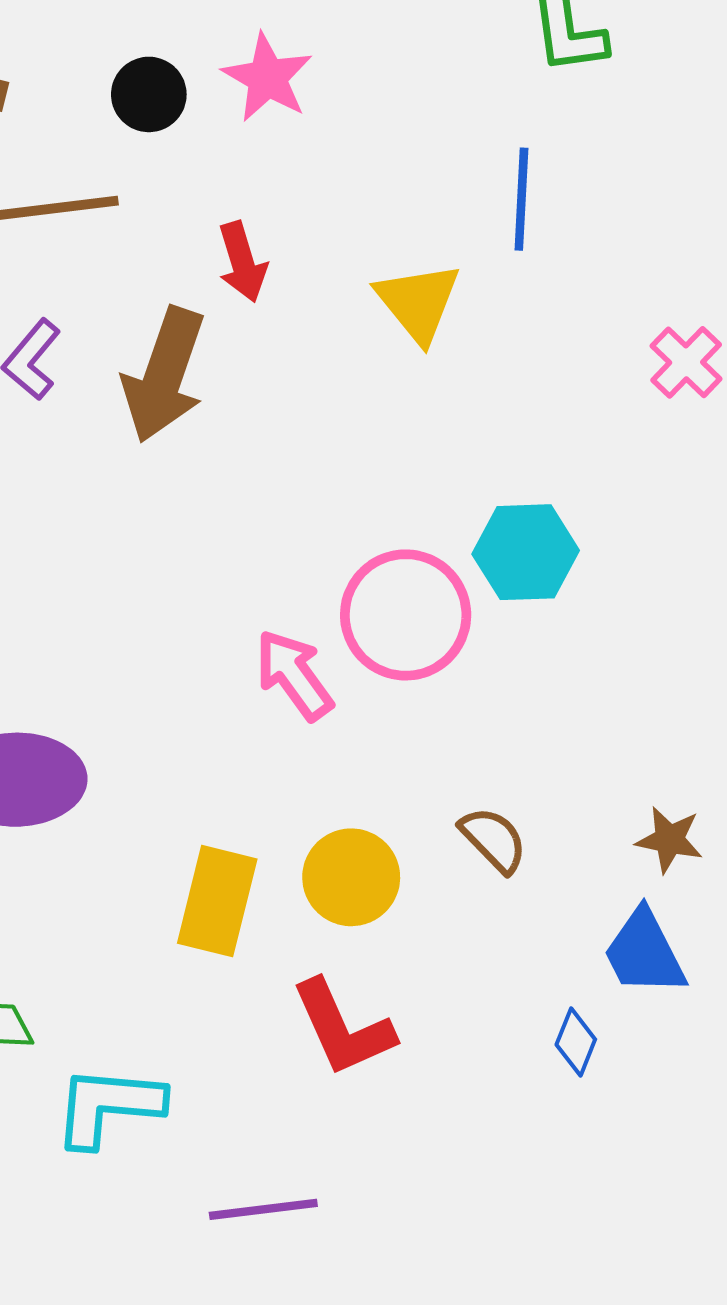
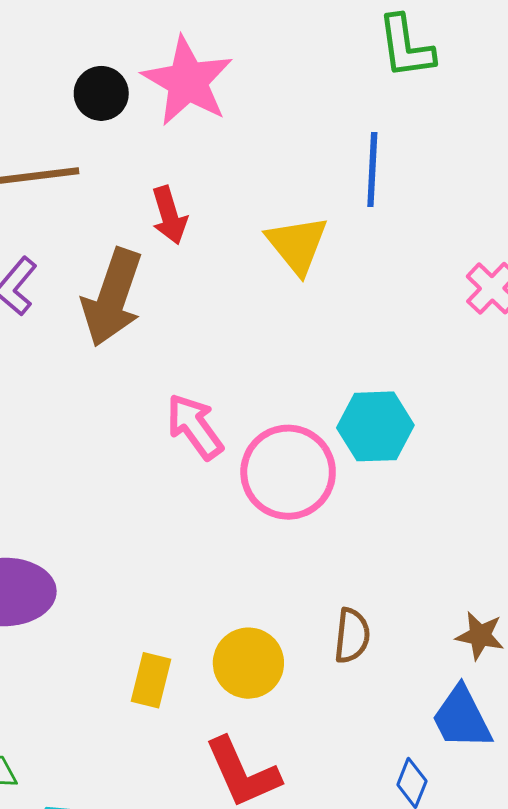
pink star: (267, 78) -> (188, 81), size x1.4
pink arrow: (294, 675) -> (195, 426), moved
brown semicircle: (494, 840) -> (352, 636), turned 50
yellow rectangle: (217, 901) -> (151, 680), size x0.7

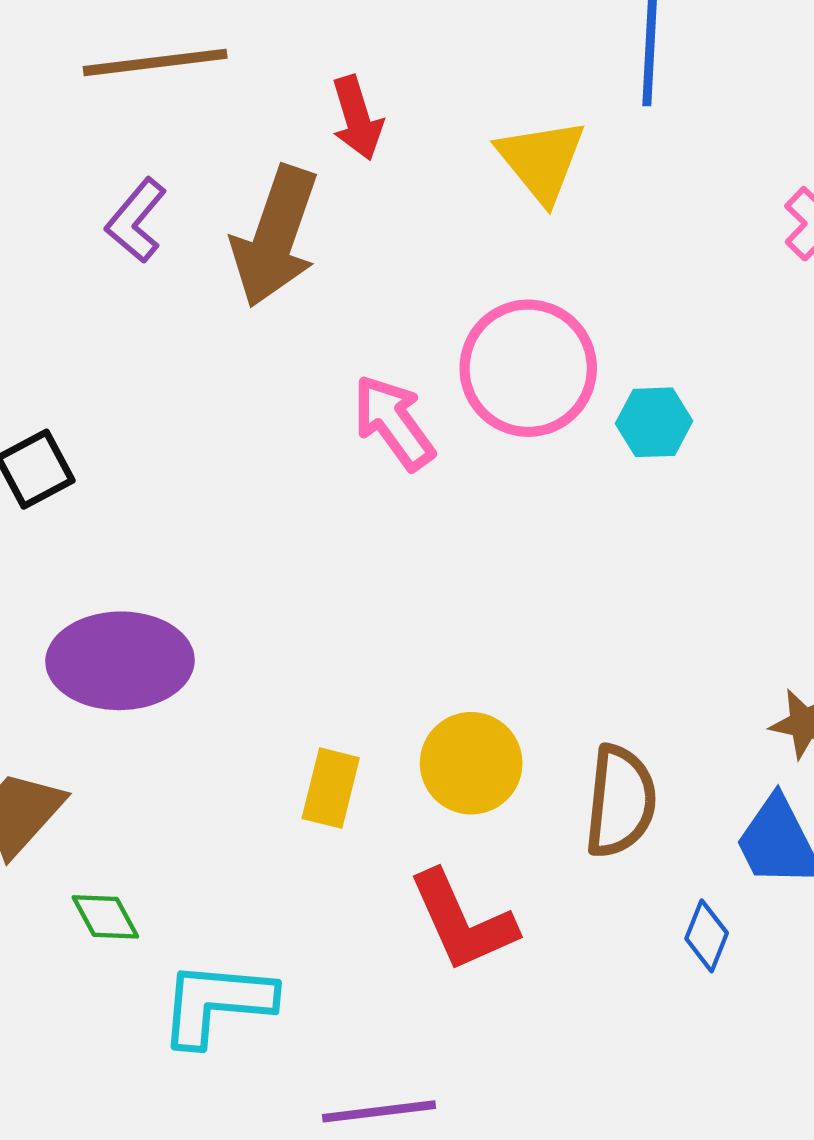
cyan hexagon: (375, 426) -> (654, 422), size x0.7
pink circle: (288, 472) -> (528, 368), moved
brown semicircle: (352, 636) -> (620, 801), moved, size x1.4

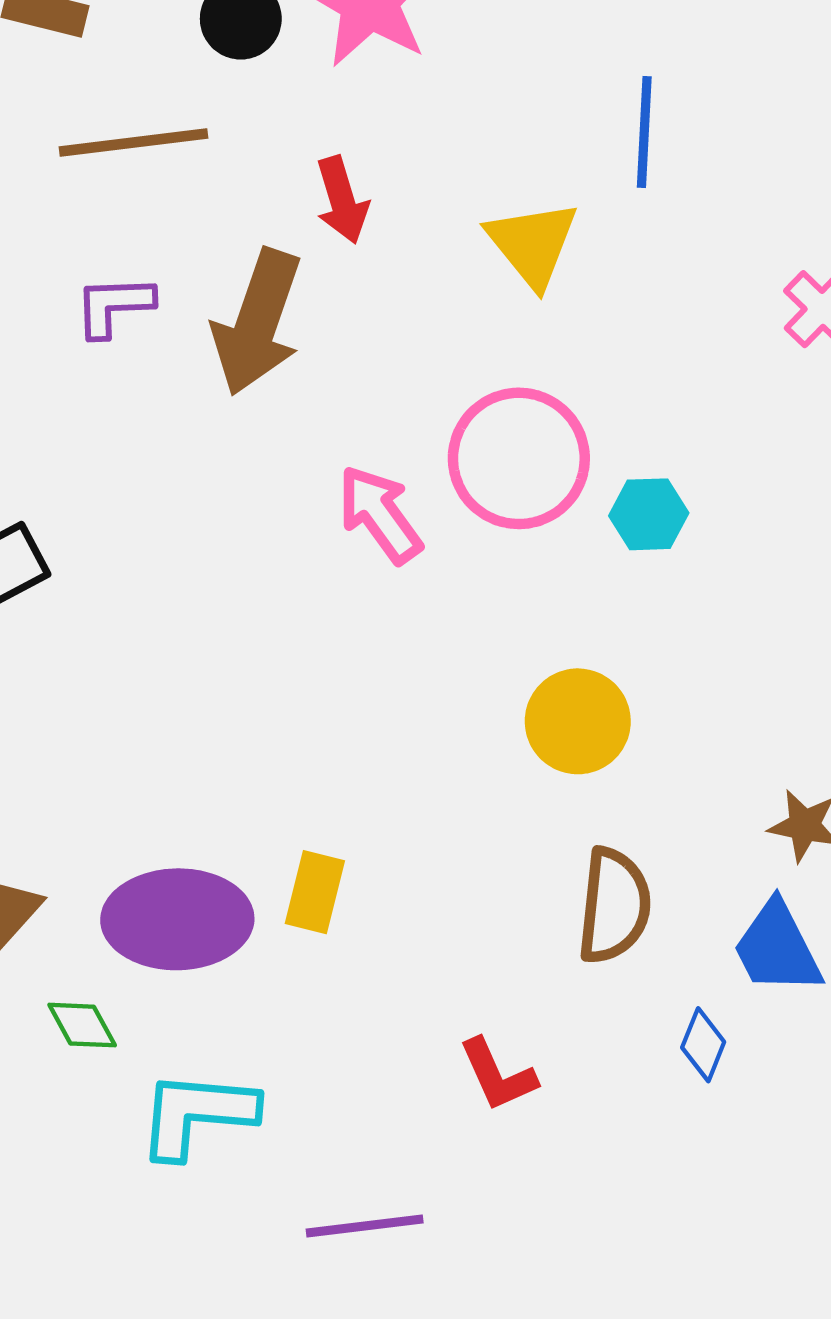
purple L-shape: (136, 220) -> (114, 306), turned 48
purple ellipse: (120, 661) -> (177, 919), moved
yellow circle: (471, 763) -> (578, 721), moved
red L-shape: (462, 921) -> (498, 1075), moved, size x0.7

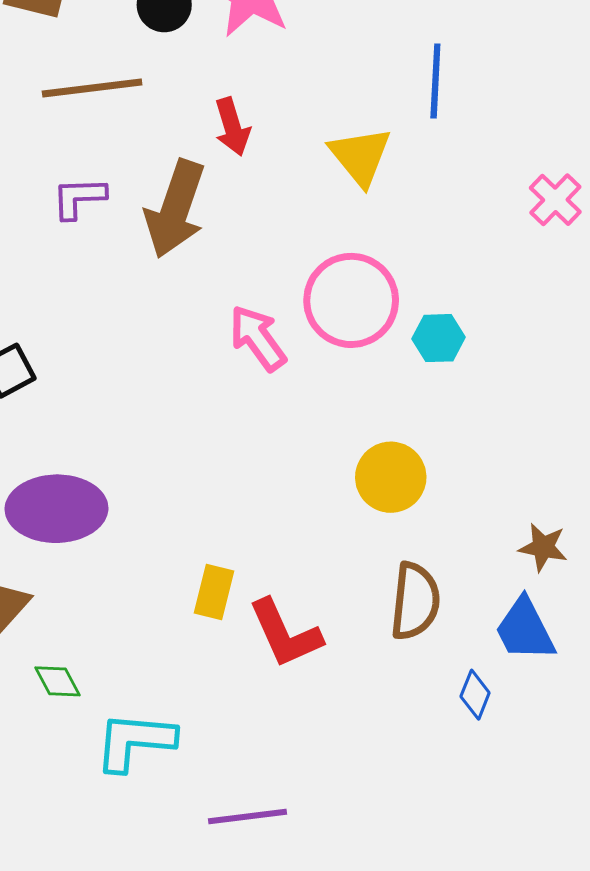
purple ellipse: (177, 919) -> (56, 509), moved
red L-shape: (498, 1075) -> (285, 634), moved, size x1.4

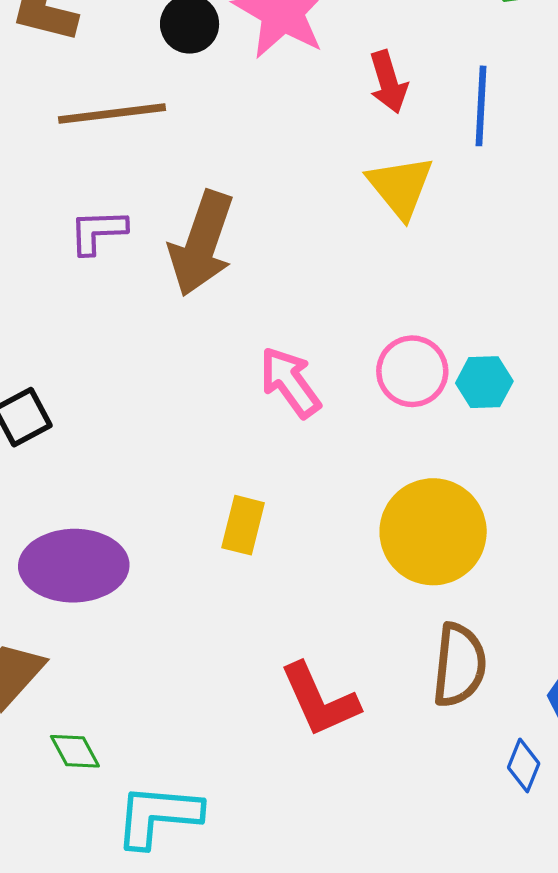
red arrow: (232, 127) -> (388, 82), moved
pink circle: (351, 300) -> (412, 371), moved, size x0.7
yellow circle: (391, 477) -> (433, 532), size x1.4
yellow rectangle: (214, 592) -> (243, 525), moved

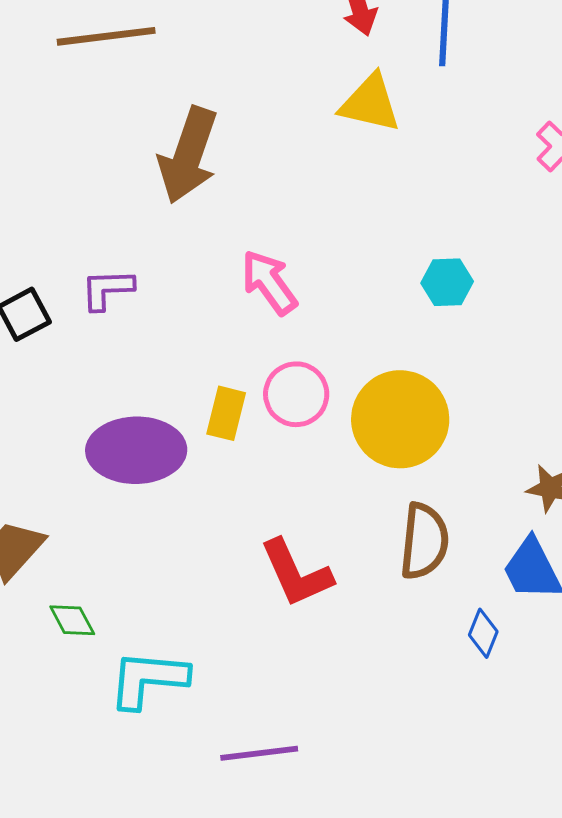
yellow triangle: (400, 187) -> (370, 103), turned -38
purple L-shape: (98, 232) -> (107, 289), moved
pink circle: (412, 371) -> (296, 394), moved
purple ellipse: (74, 566) -> (136, 450), moved

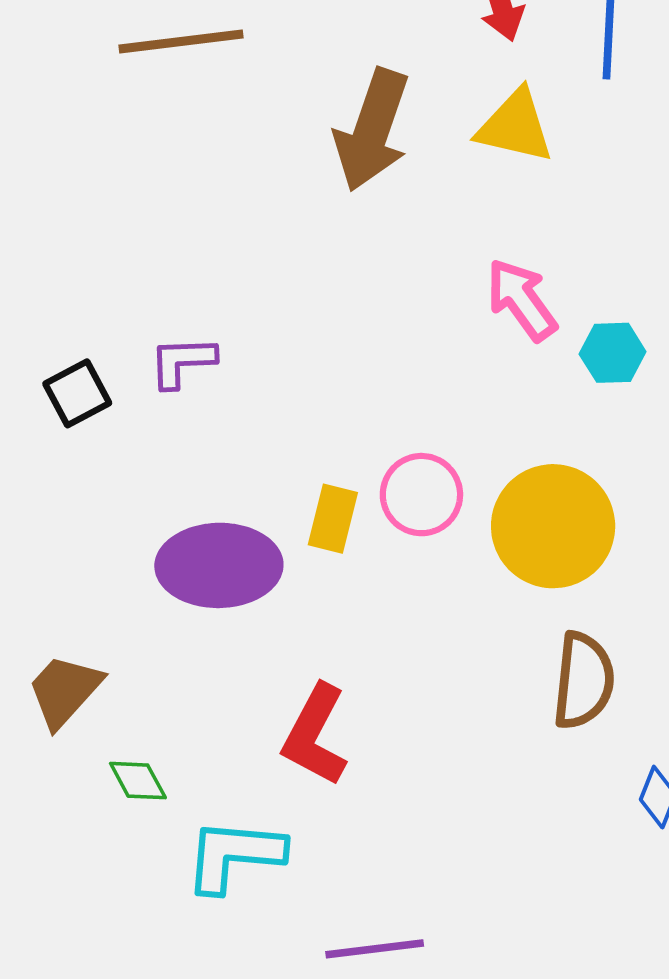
brown arrow: (188, 155) -> (372, 130), moved
pink arrow: (269, 282) -> (521, 300), moved
red L-shape: (296, 573) -> (315, 735), moved, turned 52

